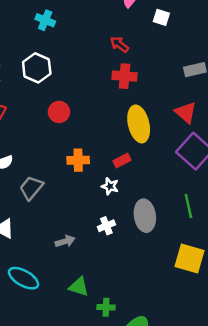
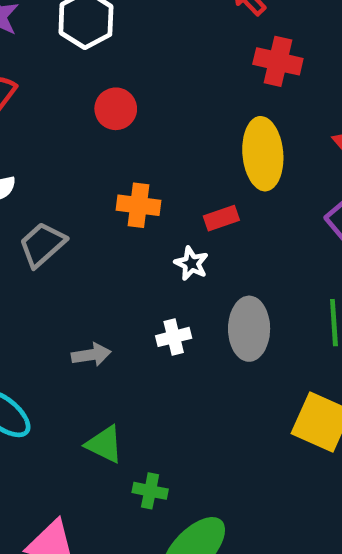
red cross: (125, 76) -> (278, 61), moved

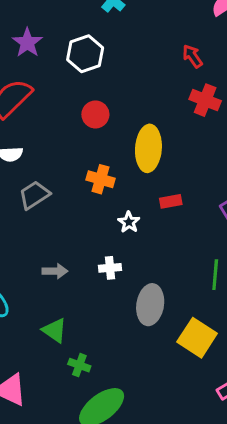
yellow ellipse: (263, 154) -> (148, 148), moved
red rectangle: (221, 218) -> (171, 201), moved
gray ellipse: (249, 329) -> (150, 305), moved

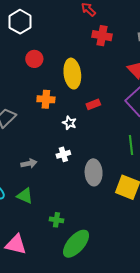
green triangle: (55, 330) -> (25, 196), moved

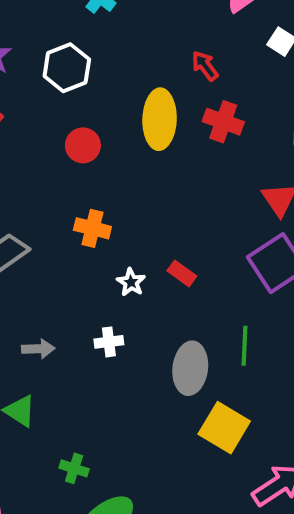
yellow ellipse: (72, 74) -> (160, 119), moved
red rectangle: (93, 104) -> (182, 273), moved, turned 48
gray ellipse: (94, 172) -> (190, 368), moved

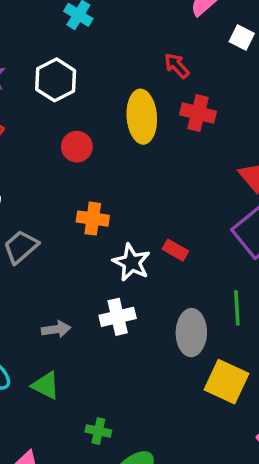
white star: (131, 282) -> (132, 262), size x1.5
white cross: (109, 342) -> (118, 317), size x1.4

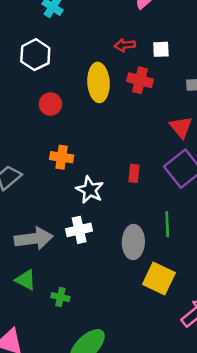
white square: (242, 37) -> (161, 49), moved, turned -30
red arrow: (177, 66) -> (125, 45), turned -54
red rectangle: (175, 250) -> (134, 173), moved, turned 66
gray arrow: (56, 329) -> (34, 239), size x1.8
green cross: (98, 431) -> (60, 297), moved

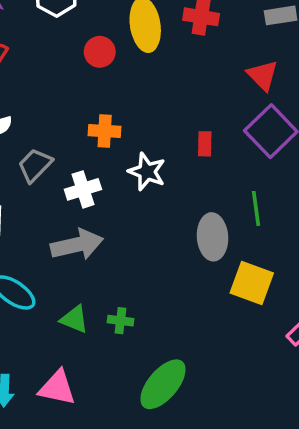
red circle: (50, 104) -> (100, 52), moved
white cross: (79, 230) -> (83, 189), moved
green triangle: (26, 280) -> (74, 319), moved

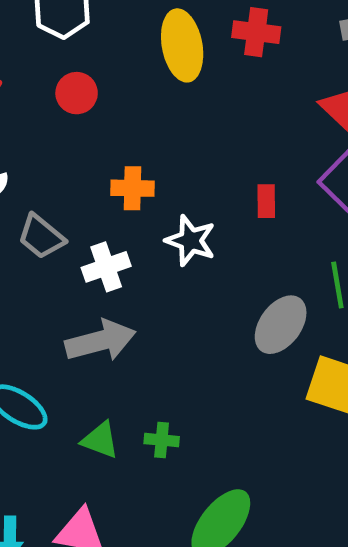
red circle: (100, 52) -> (77, 93), moved
gray trapezoid: (35, 165) -> (41, 237), turned -93
gray ellipse: (212, 237) -> (281, 325), turned 42

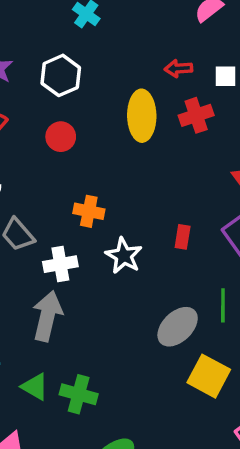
red cross: (256, 32) -> (196, 115), turned -36
gray arrow: (101, 341) -> (47, 316), turned -72
green cross: (162, 440) -> (79, 394), size x1.5

